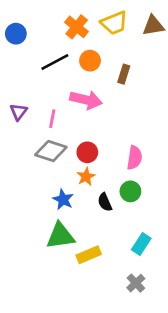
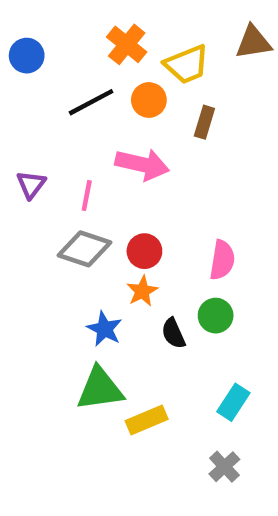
yellow trapezoid: (114, 23) -> (187, 64), moved

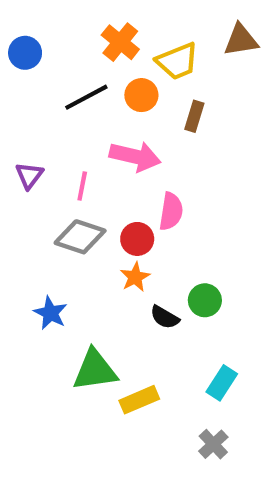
pink semicircle: (222, 260) -> (171, 211), moved
blue star: (104, 329) -> (50, 313), moved
black semicircle: (173, 333) -> (165, 317), turned -36

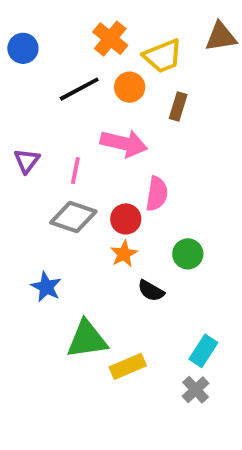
green circle: (205, 300) -> (188, 254), moved
gray cross: (213, 444) -> (196, 390), moved

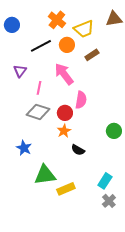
brown rectangle: (178, 106) -> (92, 55), turned 40
pink arrow: (124, 143) -> (64, 74), turned -140
purple triangle: (27, 161) -> (20, 71), moved
green circle: (188, 254) -> (114, 131), moved
gray cross: (196, 390) -> (109, 201), moved

